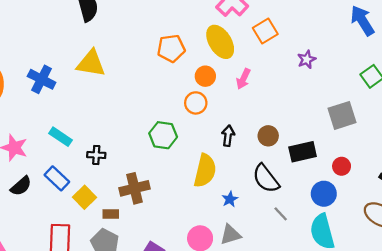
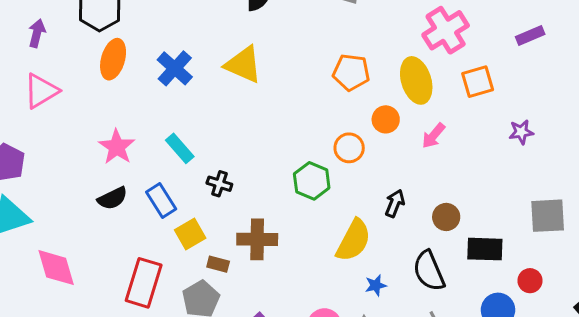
orange circle: (196, 103) -> (349, 148), moved

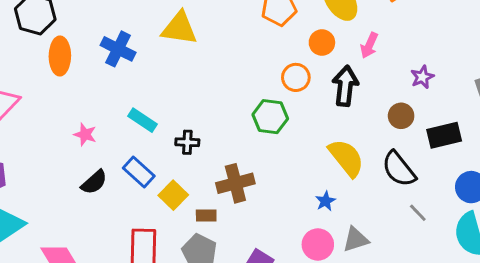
purple star: (521, 132) -> (422, 77), moved
pink star: (117, 147) -> (85, 134), size x0.7
black arrow: (395, 203) -> (345, 86), moved, size x1.5
yellow semicircle: (354, 240) -> (346, 158), moved, turned -51
blue star: (376, 285) -> (325, 201), moved

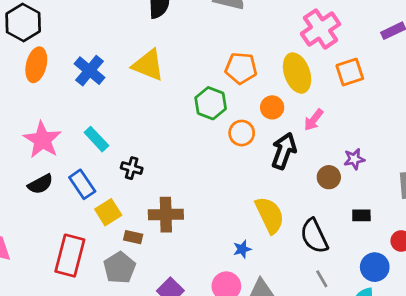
brown circle: (401, 116) -> (329, 177), moved
green hexagon: (270, 117) -> (211, 103), moved
pink star: (85, 134) -> (42, 140), size x1.8
black rectangle: (444, 135) -> (361, 215), size x0.6

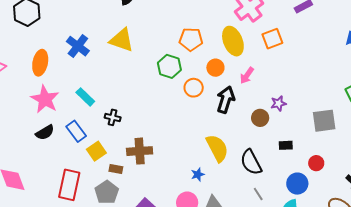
orange ellipse: (36, 65) -> (40, 63), moved

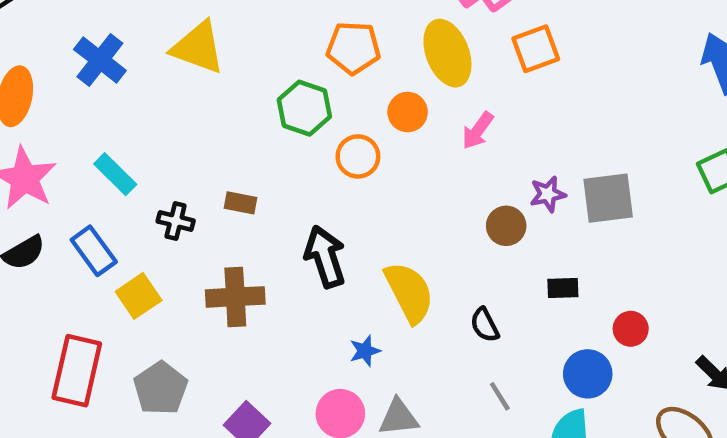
black arrow: (226, 100) -> (325, 257), moved, turned -36
gray square: (324, 121) -> (608, 198), moved
black semicircle: (251, 162) -> (485, 325), size x0.6
brown rectangle: (116, 169) -> (241, 203), moved

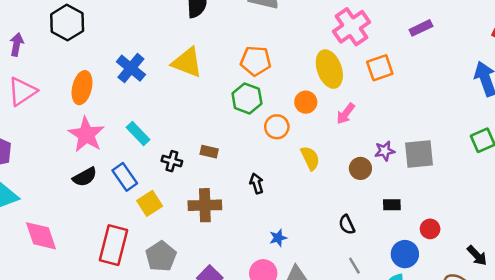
orange pentagon: (353, 48) -> (256, 61), moved
black arrow: (325, 257) -> (257, 183), size x0.6
yellow semicircle: (409, 292) -> (310, 158), moved, size x0.7

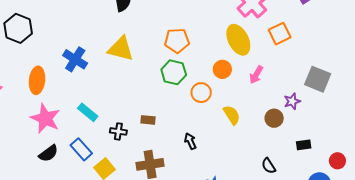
gray square: (419, 154) -> (318, 79), moved, turned 35

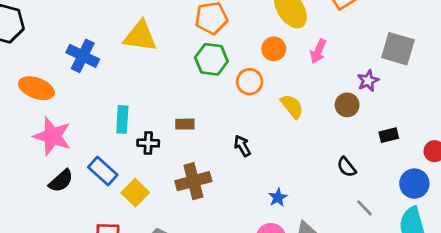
orange ellipse: (37, 80) -> (36, 88), turned -70
cyan rectangle: (88, 112) -> (122, 119), moved, turned 60

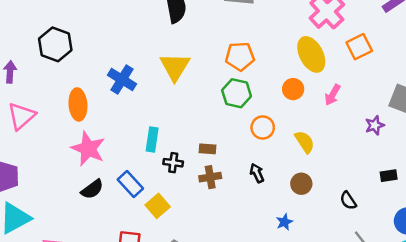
yellow triangle: (140, 36) -> (175, 67), turned 48
orange circle: (250, 82) -> (263, 127), moved
orange ellipse: (36, 88) -> (78, 104), turned 60
brown circle: (347, 105) -> (301, 184), moved
brown cross: (193, 181) -> (210, 177), moved, size x0.7

